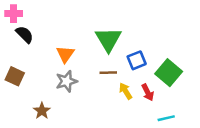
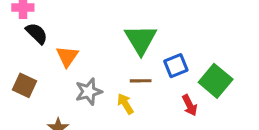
orange triangle: (65, 54) -> (67, 56), moved
yellow arrow: (126, 91) -> (125, 104), moved

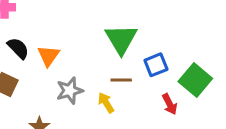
black semicircle: (37, 33) -> (18, 48), moved

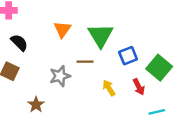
orange triangle: (48, 56) -> (62, 29), moved
brown line: (121, 80) -> (85, 62), moved
yellow arrow: (106, 103) -> (109, 88), moved

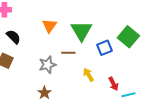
green square: (159, 68) -> (128, 37), moved
red arrow: (139, 87) -> (113, 84), moved
brown star: (36, 105) -> (44, 93), moved

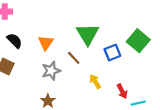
orange triangle: (49, 26) -> (46, 43), moved
brown line: (68, 53) -> (74, 58), turned 48

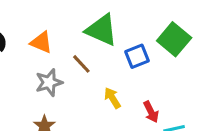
green triangle: (88, 34) -> (102, 30), turned -35
orange triangle: (46, 43) -> (41, 42), turned -42

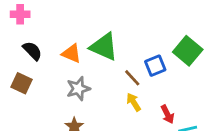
green triangle: (102, 30) -> (104, 47), moved
brown line: (81, 64) -> (132, 78), moved

